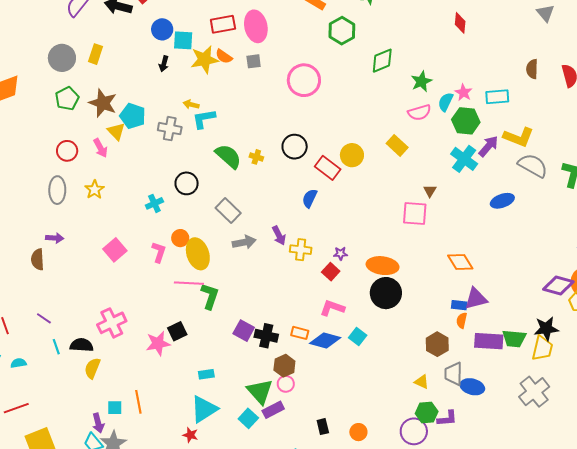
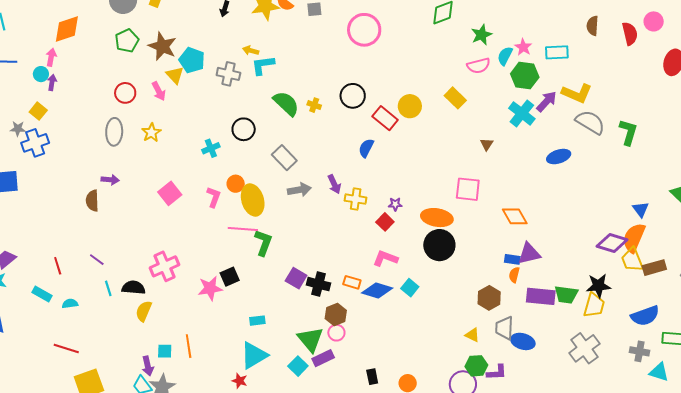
pink square: (415, 213) -> (468, 189), moved
red line: (16, 408) -> (66, 349), turned 35

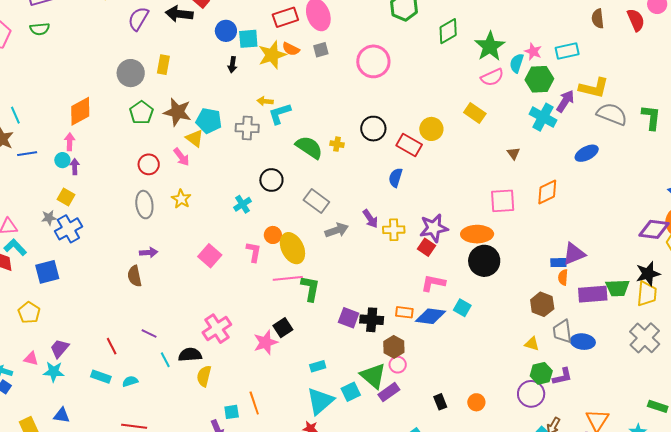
green star: (481, 35) -> (490, 46), size x1.4
purple star: (395, 204) -> (434, 228), size x2.0
orange diamond: (515, 216) -> (547, 192), moved, turned -76
cyan square: (298, 366) -> (351, 392), moved, turned 30

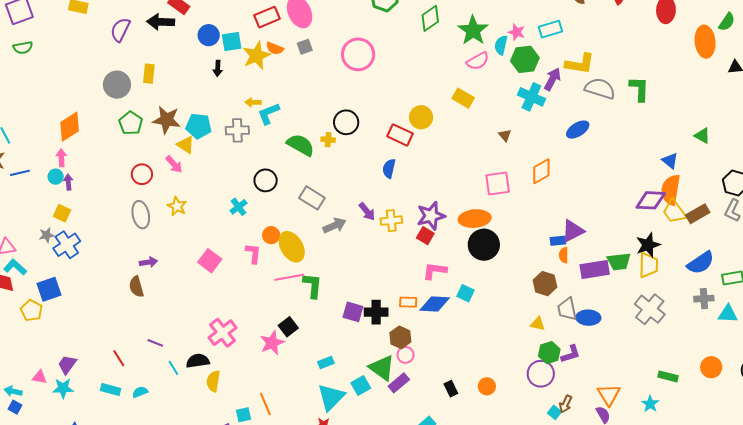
black circle: (373, 129) -> (346, 122), moved
yellow pentagon: (29, 313) -> (31, 310), moved

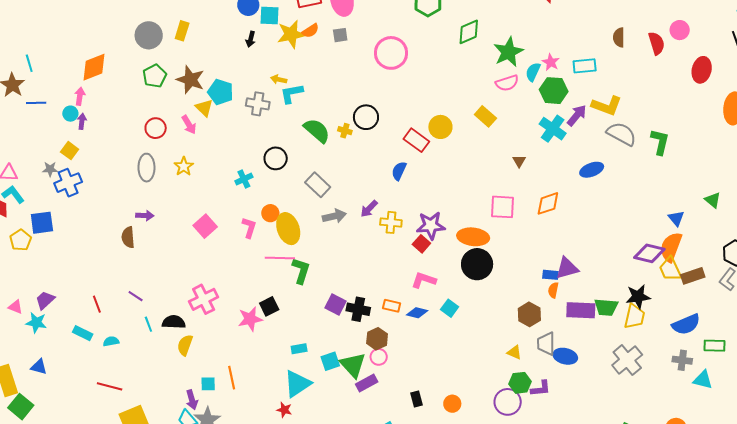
orange semicircle: (275, 48) -> (310, 31), turned -66
purple arrow: (367, 211) -> (369, 209), turned 72
blue diamond: (435, 304) -> (417, 313), size x0.7
cyan square: (361, 385) -> (330, 361), moved

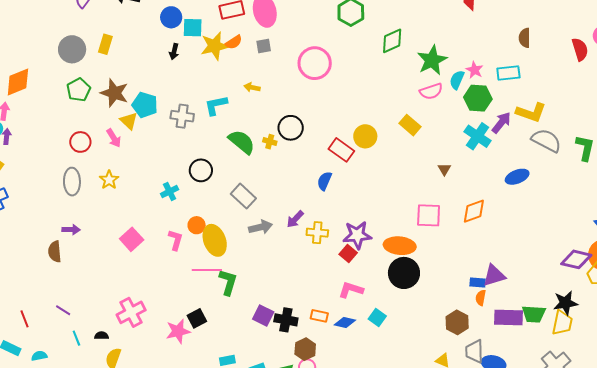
brown semicircle: (619, 37) -> (525, 38), moved
yellow arrow: (279, 79) -> (252, 87), moved
black semicircle: (174, 322) -> (102, 336), size x0.6

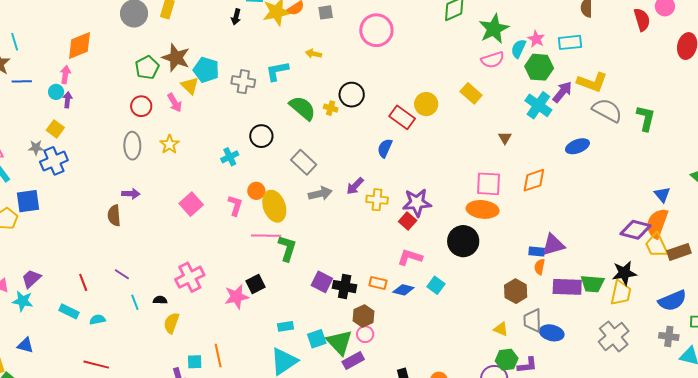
green pentagon: (79, 90) -> (147, 68), moved
orange ellipse: (400, 246) -> (483, 209), moved

